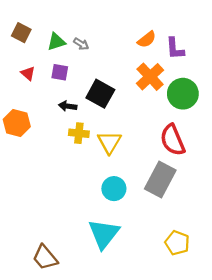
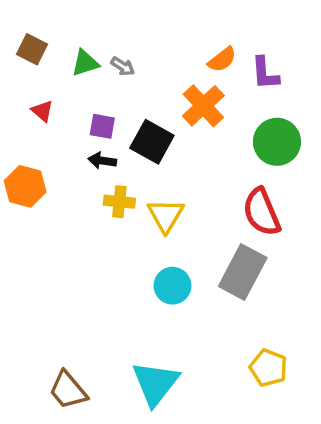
purple square: (60, 72) -> (102, 126), moved
orange cross: (150, 77) -> (203, 106), moved
cyan triangle: (104, 234) -> (155, 383), moved

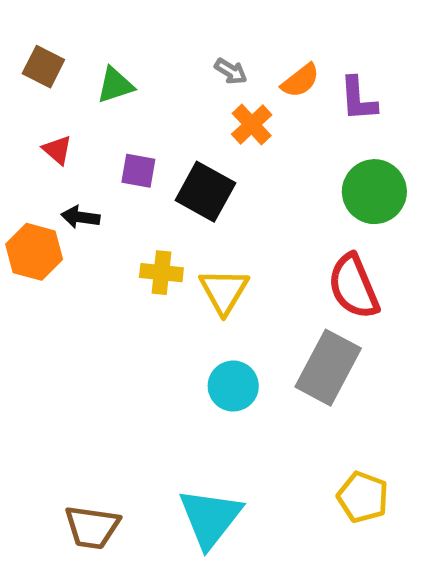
gray arrow: (123, 66) -> (231, 71), moved
orange cross: (203, 106) -> (252, 124), moved, size x0.7
black arrow: (102, 161) -> (80, 217), moved
brown trapezoid: (68, 390) -> (92, 527), turned -42

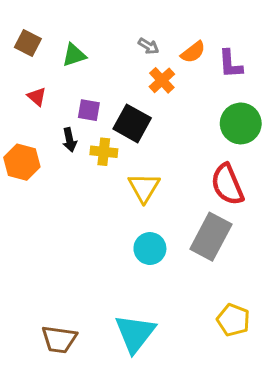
black arrow: (80, 217) -> (70, 140), moved, turned -110
yellow cross: (161, 273) -> (104, 152), moved

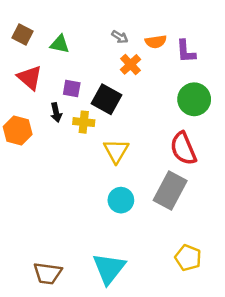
orange semicircle: (193, 52) -> (156, 42), turned 30
green triangle: (74, 55) -> (60, 44), turned 30
red triangle: (37, 97) -> (30, 78), size x1.6

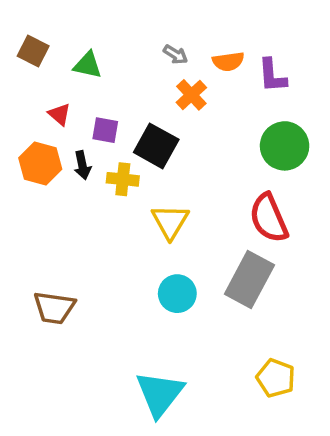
red triangle: (30, 78) -> (60, 114), moved, size x0.6
orange hexagon: (18, 130) -> (40, 164), moved
brown trapezoid: (48, 273) -> (54, 308), moved

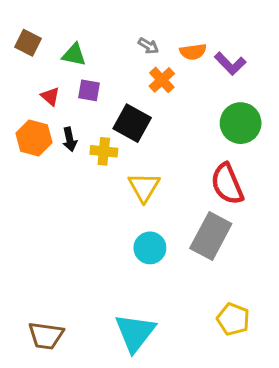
purple L-shape: (272, 76) -> (230, 64), turned -40
purple square: (105, 130) -> (89, 90), moved
brown trapezoid: (54, 308) -> (46, 336), moved

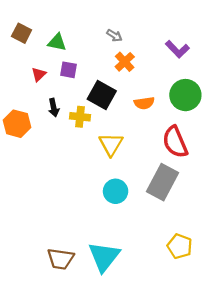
orange semicircle: (193, 52) -> (144, 103), moved
red triangle: (50, 96) -> (39, 74), turned 35
orange hexagon: (34, 138) -> (17, 124), moved
brown trapezoid: (46, 336) -> (61, 259), moved

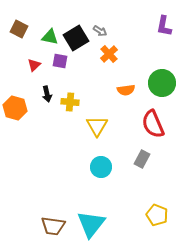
purple L-shape: (177, 49) -> (164, 26), moved, turned 55
black square: (102, 95) -> (76, 38), moved, turned 30
gray rectangle: (162, 182) -> (142, 159), size x0.6

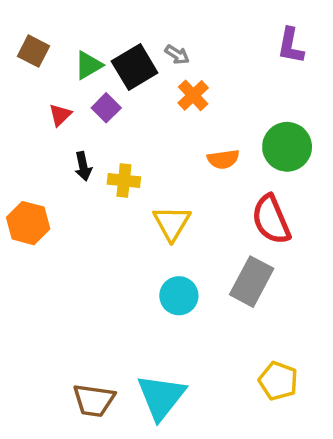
green triangle: (50, 37) -> (88, 65), turned -42
purple square: (60, 61) -> (106, 108), turned 35
orange hexagon: (15, 108) -> (28, 223), moved
gray rectangle: (142, 159) -> (252, 282), size x1.5

